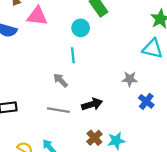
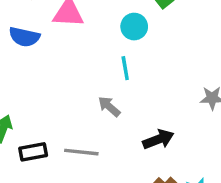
gray line: (58, 110) -> (81, 152), moved

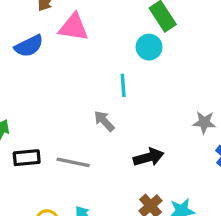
cyan circle: (134, 27) -> (149, 47), moved
blue semicircle: (24, 37) -> (29, 46), turned -44

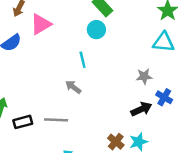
pink triangle: (74, 27) -> (41, 24), turned -30
black arrow: (149, 157) -> (141, 109), moved

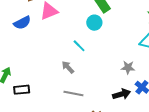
cyan line: (83, 60) -> (79, 46), turned -40
gray line: (56, 120) -> (73, 94), moved

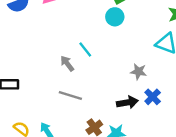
cyan circle: (94, 23) -> (115, 17), moved
cyan line: (79, 46) -> (85, 50), moved

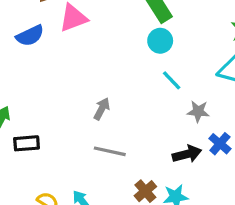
cyan line: (85, 50) -> (172, 80), moved
gray arrow: (67, 64) -> (102, 109), turned 70

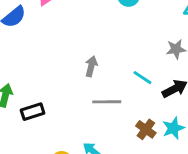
cyan line: (172, 80) -> (142, 78), moved

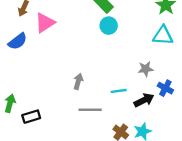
cyan line: (142, 78) -> (119, 91), turned -42

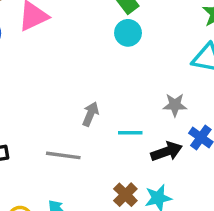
gray arrow: (78, 81) -> (91, 114), moved
gray line: (90, 110) -> (63, 155), moved

